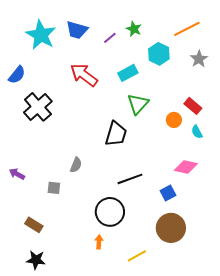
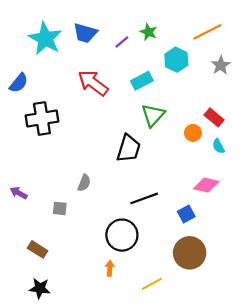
black cross: (38, 107) -> (42, 119), turned 32

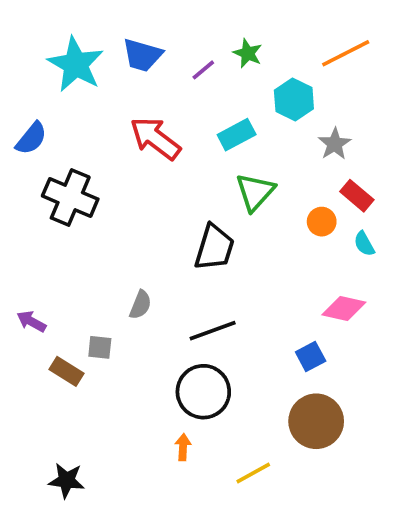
gray star: (221, 65) -> (335, 144), moved
black cross: (42, 119) -> (70, 198), turned 32
black line: (144, 198) -> (213, 331), moved
brown rectangle: (38, 249) -> (66, 371), moved

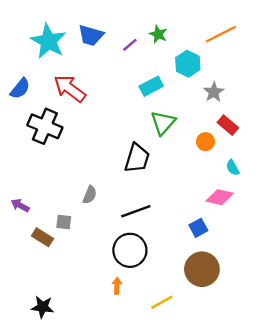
red arrow: (155, 138) -> (70, 89), moved
cyan semicircle: (364, 244) -> (233, 168), moved

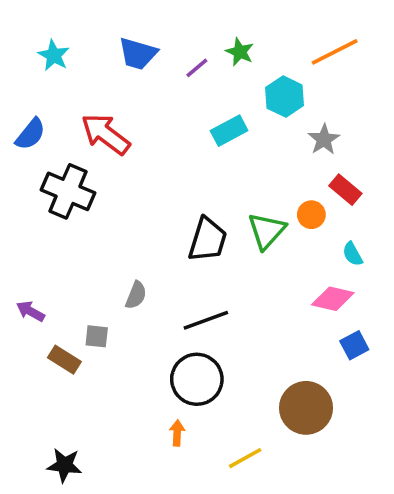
cyan star: (48, 41) -> (54, 55), moved, size x0.6
green triangle: (163, 123) -> (267, 231), moved
blue square: (198, 228) -> (354, 345), moved

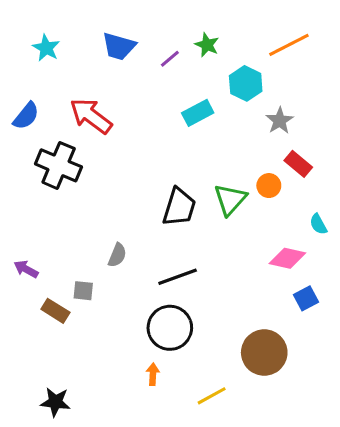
cyan semicircle: (353, 254) -> (318, 224), moved

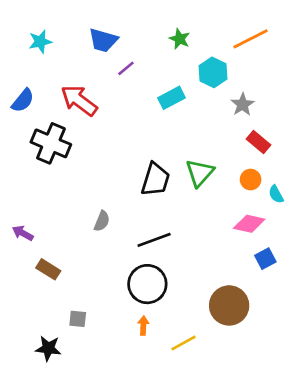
cyan star: (46, 48) -> (40, 42), turned 30
purple line: (170, 59) -> (126, 68), moved
orange circle: (269, 186) -> (251, 180), moved
gray square: (83, 291) -> (78, 319), moved
orange arrow: (153, 374) -> (143, 326), moved

